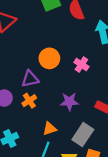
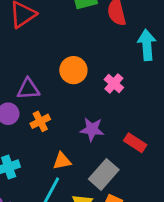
purple triangle: (30, 79) -> (28, 89), moved

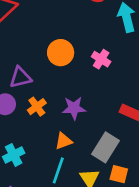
purple star: (92, 129) -> (74, 108), moved

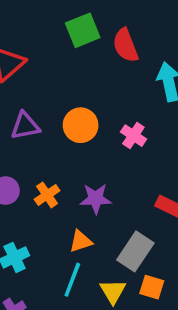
purple triangle: (20, 77) -> (25, 126), moved

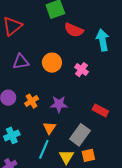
red semicircle: (125, 45) -> (74, 30), moved, turned -48
orange triangle: (81, 241) -> (49, 128), turned -40
orange square: (152, 287) -> (88, 155), turned -32

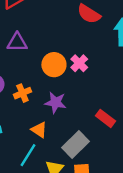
orange circle: (52, 63) -> (54, 65), moved
pink cross: (81, 70) -> (79, 63), moved
orange triangle: (49, 128) -> (39, 130), turned -40

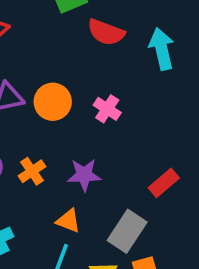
orange circle: (54, 65) -> (53, 102), moved
red rectangle: (105, 118) -> (164, 183), turned -66

